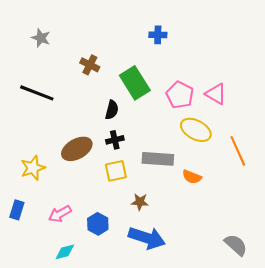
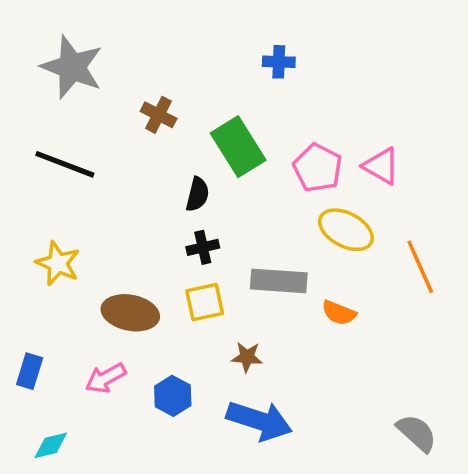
gray star: (41, 38) -> (72, 67), size x1.8
brown ellipse: (77, 149) -> (130, 313), moved, turned 40
yellow star: (33, 168) -> (58, 263), moved, turned -30
cyan diamond: (65, 252) -> (51, 445), moved

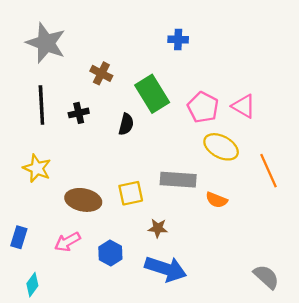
black line: (65, 164) -> (41, 105), turned 66
black cross: (203, 247) -> (79, 113), moved
cyan diamond: (51, 445) -> (32, 285), turned -40

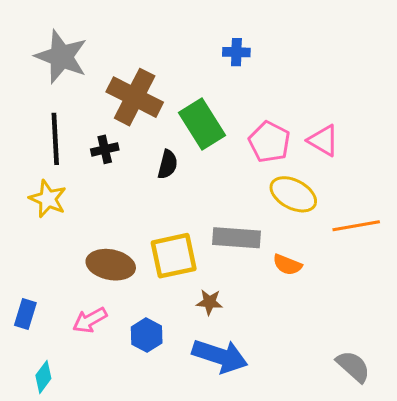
brown cross: (101, 73) -> (135, 97), size x1.8
yellow star: (37, 168) -> (48, 199), moved
orange line: (268, 171) -> (356, 226), turned -76
yellow square: (131, 193) -> (174, 256), size x1.4

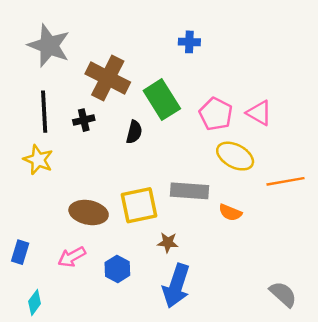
blue arrow: (220, 356) -> (176, 286), turned 90

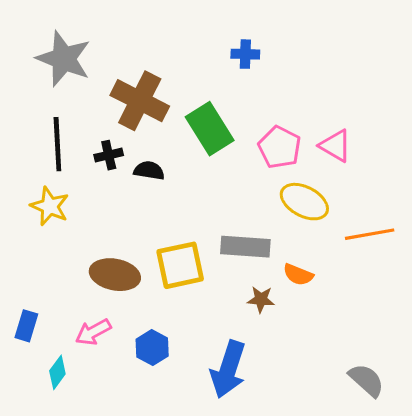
black semicircle: (134, 132) -> (149, 171), moved, turned -95
brown star: (168, 243) -> (261, 299), moved
cyan diamond: (35, 303) -> (57, 372), moved

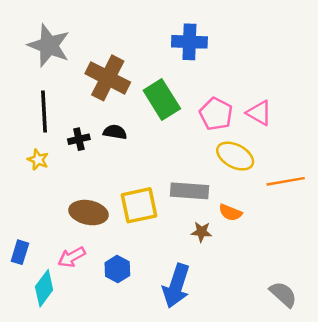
blue cross: (245, 54) -> (189, 42), size x1.6
black cross: (109, 155) -> (79, 139), moved
yellow star: (50, 206) -> (38, 160), size x0.7
cyan diamond: (57, 372) -> (44, 288), size x1.4

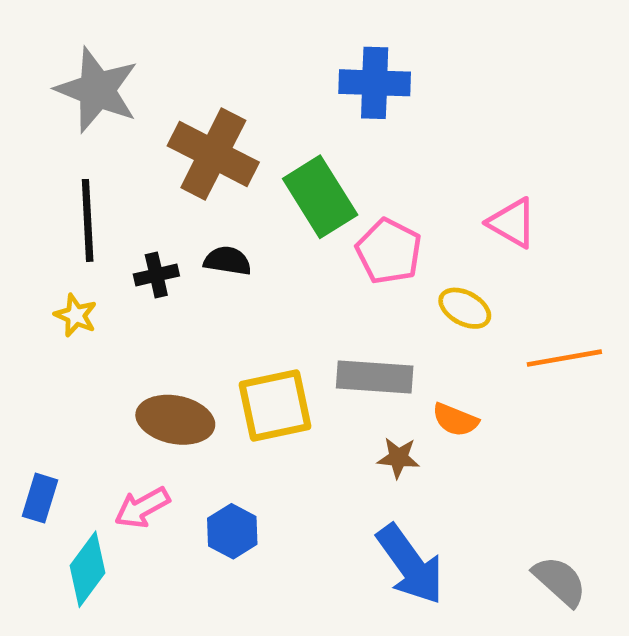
pink pentagon: (216, 114) -> (389, 251), moved
yellow ellipse: (235, 156) -> (465, 308), size x0.7
blue arrow: (176, 286) -> (410, 564), moved, turned -54

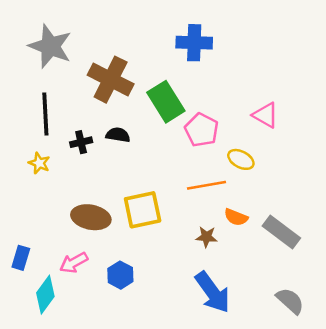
orange line: (564, 358) -> (206, 185), moved
gray rectangle: (375, 377) -> (281, 232), moved, turned 33

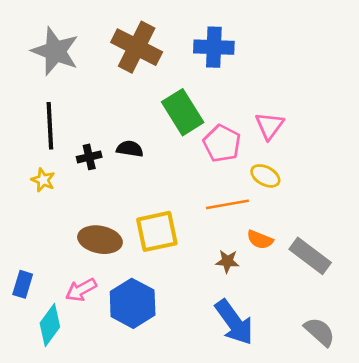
brown cross: (111, 80) -> (137, 47), moved
pink triangle: (265, 115) -> (269, 126), moved, turned 36
blue hexagon: (120, 275) -> (133, 303), size x1.6

